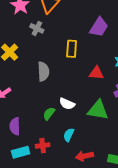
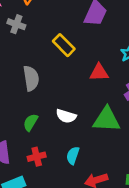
yellow rectangle: (72, 49) -> (64, 45), turned -42
green semicircle: (49, 114) -> (31, 122), moved
red cross: (43, 146) -> (37, 157), moved

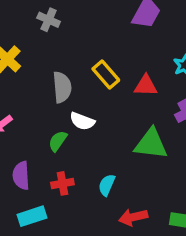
yellow rectangle: (64, 45) -> (106, 74), moved
white semicircle: (66, 116) -> (82, 121), moved

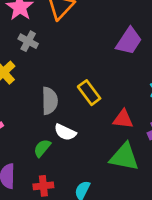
gray cross: (49, 20) -> (28, 41), moved
red triangle: (146, 86) -> (123, 119), moved

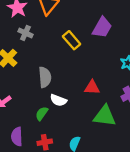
yellow rectangle: (89, 93) -> (72, 40), moved
red triangle: (123, 119) -> (92, 87), moved

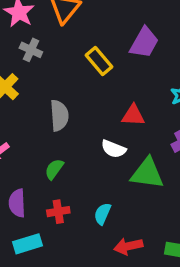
red triangle: (92, 87) -> (133, 115), moved
white semicircle: (58, 100) -> (114, 149), moved

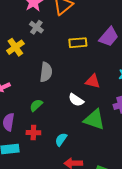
yellow rectangle: (99, 61) -> (78, 43), turned -66

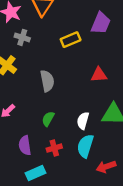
white semicircle: (76, 100) -> (83, 121), moved, turned 91
cyan semicircle: (61, 139) -> (85, 146), size x1.5

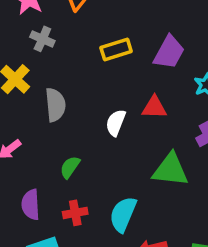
purple trapezoid: (101, 23) -> (169, 52), moved
gray semicircle: (47, 81) -> (55, 105), moved
white semicircle: (83, 121) -> (116, 123), moved

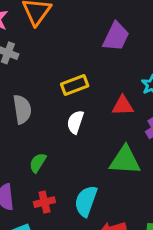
yellow rectangle: (116, 49) -> (75, 85), moved
purple trapezoid: (169, 52) -> (116, 37), moved
red triangle: (154, 107) -> (123, 106), moved

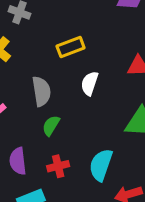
yellow rectangle: (75, 85) -> (71, 47), moved
gray semicircle: (22, 109) -> (41, 91), moved

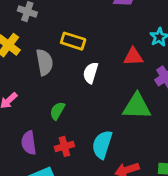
yellow rectangle: (71, 47) -> (73, 41), turned 40
gray semicircle: (41, 91) -> (45, 62), moved

